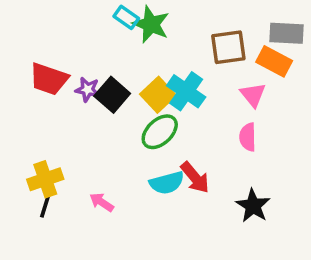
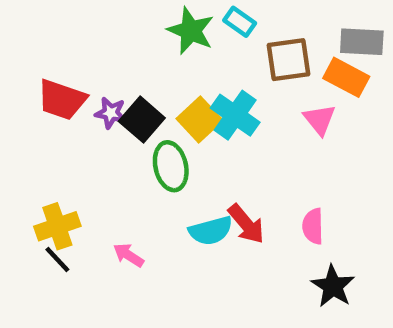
cyan rectangle: (126, 17) -> (240, 22), moved
green ellipse: (160, 132) -> (171, 166), moved, turned -60
pink semicircle: (248, 137) -> (313, 226), moved
black line: (45, 206) -> (57, 260), turned -60
black star: (253, 206) -> (333, 286), moved

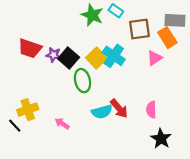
orange rectangle: (346, 77) -> (167, 38), turned 30
pink triangle: (320, 120) -> (155, 58), turned 35
black line: (57, 260) -> (15, 126), moved

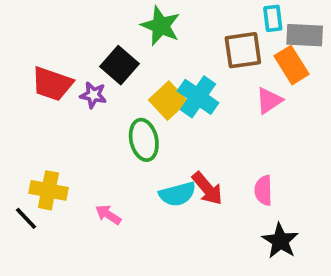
cyan rectangle: (116, 11) -> (273, 18), moved, turned 48
black square: (69, 58) -> (119, 65), moved
yellow cross: (28, 110) -> (48, 190), turned 30

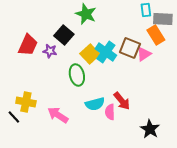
brown square: (243, 50) -> (130, 48), moved, turned 30
red trapezoid: (52, 84) -> (28, 45), turned -85
red arrow: (207, 188) -> (122, 101), moved
pink semicircle: (263, 190) -> (110, 112), moved
pink arrow: (108, 215) -> (58, 115), size x1.5

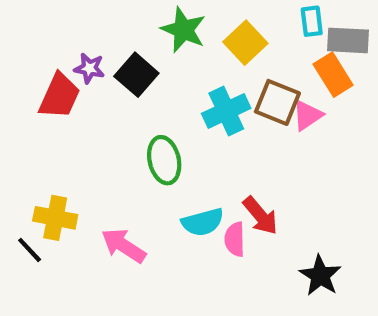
purple star: (50, 51) -> (89, 68), moved
cyan cross: (106, 52) -> (226, 111), turned 30
yellow square: (90, 54) -> (245, 43), moved

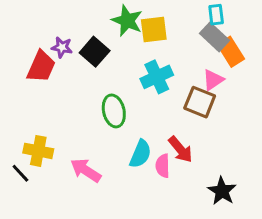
gray rectangle: (348, 40) -> (215, 37), moved, turned 40
yellow square: (245, 43) -> (154, 30), moved, turned 36
brown square: (277, 102) -> (200, 102), moved
cyan semicircle: (203, 222) -> (140, 154), turned -52

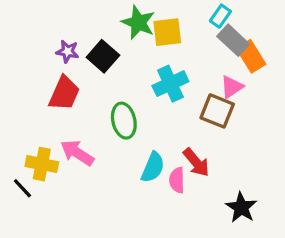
cyan rectangle: (216, 15) -> (220, 16), moved, turned 42
red trapezoid: (41, 67) -> (64, 93), moved
pink arrow: (86, 170) -> (77, 153), moved

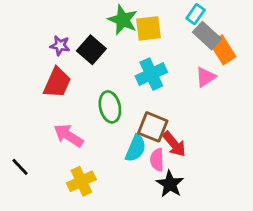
brown square: (217, 111) -> (153, 127), moved
yellow cross: (42, 164) -> (81, 181), moved, turned -36
black star: (241, 207) -> (170, 184), moved

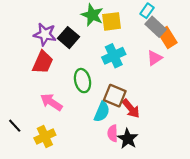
purple star: (60, 46) -> (45, 34), size x1.5
pink semicircle: (157, 160) -> (113, 133), moved
yellow cross: (81, 181) -> (45, 136), moved

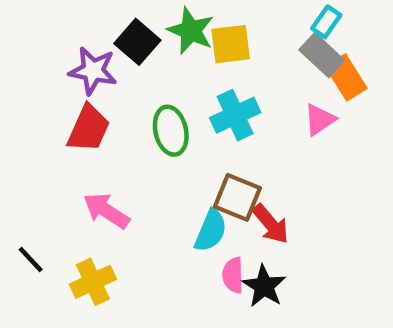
cyan rectangle: (147, 11) -> (326, 22), moved
black square: (69, 38) -> (137, 42), moved
green ellipse: (83, 81) -> (171, 131), moved

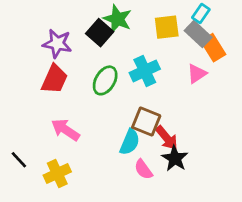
black square: (137, 42) -> (100, 33), moved
yellow square: (231, 44) -> (167, 27), moved
green ellipse: (171, 131) -> (105, 80), turned 44
pink semicircle: (233, 275) -> (143, 169), turned -35
black star: (264, 286) -> (175, 158), moved

